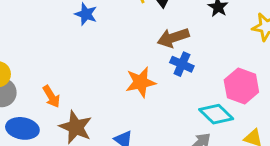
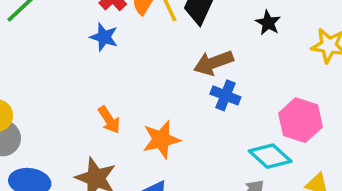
orange star: (141, 82) -> (161, 140), moved
orange arrow: (51, 97) -> (109, 120), moved

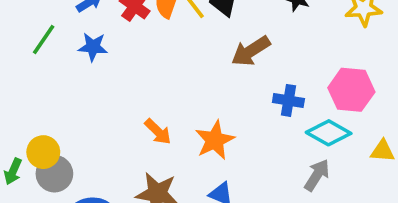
blue star: (104, 37) -> (93, 47), moved
blue cross: (225, 95) -> (288, 100), moved

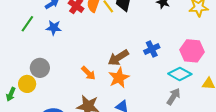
brown arrow: (251, 51) -> (118, 58), moved
blue cross: (288, 100) -> (152, 49), moved, turned -35
gray circle: (54, 174) -> (40, 68), moved

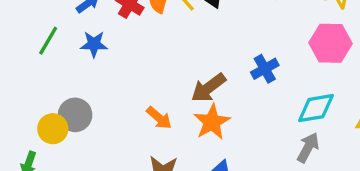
pink hexagon: (192, 51) -> (331, 43), moved
cyan diamond: (180, 74) -> (316, 108), turned -35
yellow circle: (27, 84) -> (53, 129), moved

